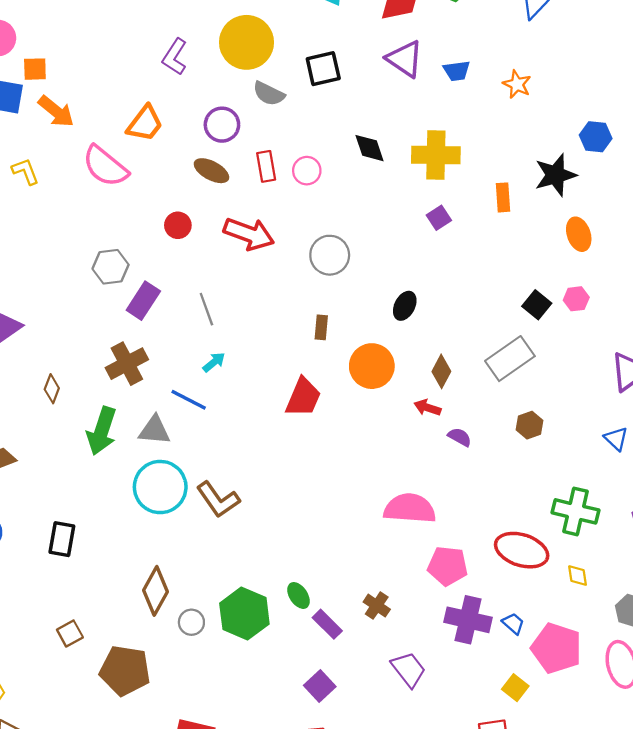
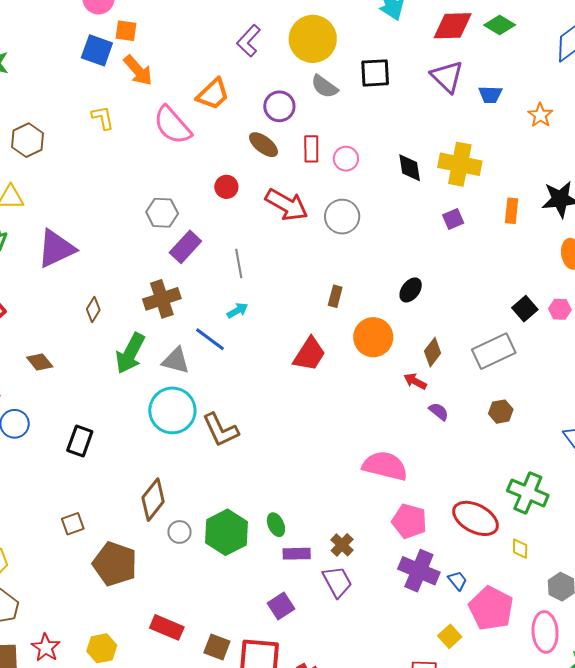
black diamond: (370, 148) -> (410, 168), moved
gray circle: (330, 255) -> (342, 217), moved
purple rectangle: (327, 624) -> (297, 554), turned -56
purple trapezoid: (409, 669) -> (337, 582), moved

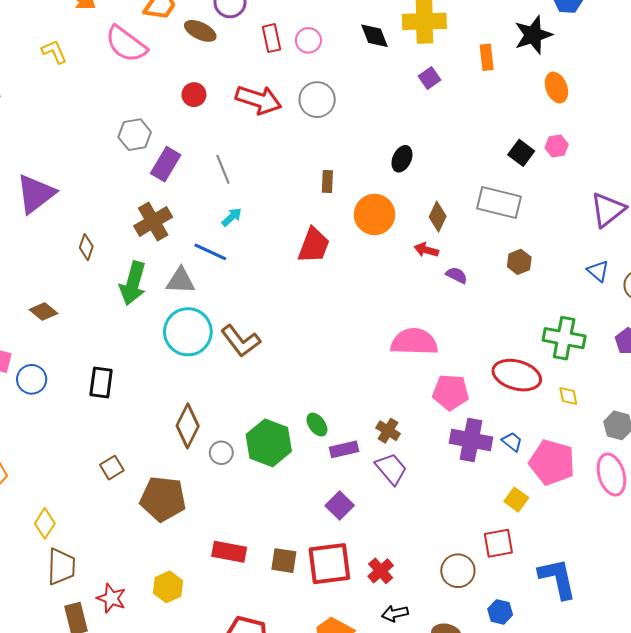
brown ellipse: (264, 145) -> (200, 31), moved
gray rectangle: (494, 351) -> (499, 202), turned 51

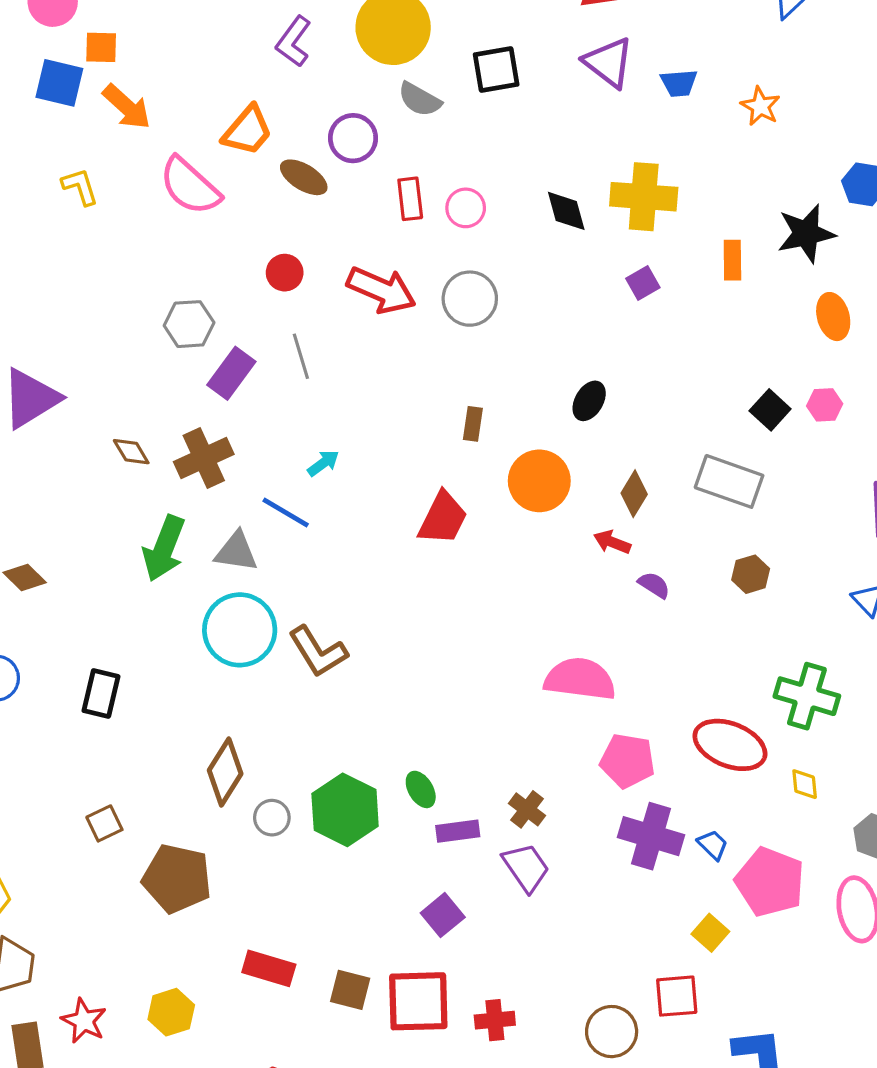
gray line: (223, 169) -> (301, 356), moved
brown diamond: (86, 247) -> (131, 452), moved, turned -55
red cross: (381, 571) -> (495, 1020), turned 30

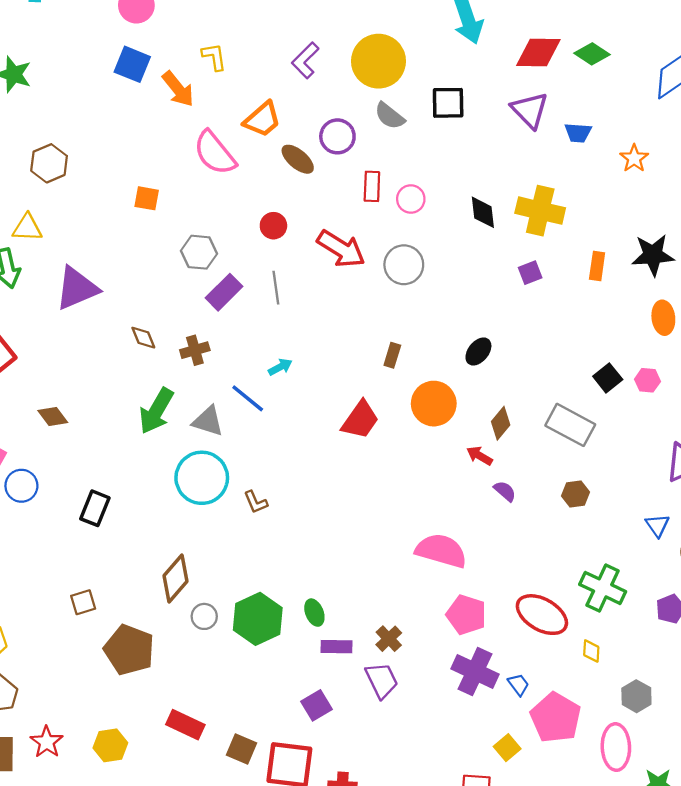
orange square: (101, 47) -> (147, 198), moved
yellow L-shape: (80, 187) -> (214, 57), moved
brown cross: (204, 458) -> (195, 350), size x0.7
brown L-shape: (318, 652) -> (256, 502), size x0.6

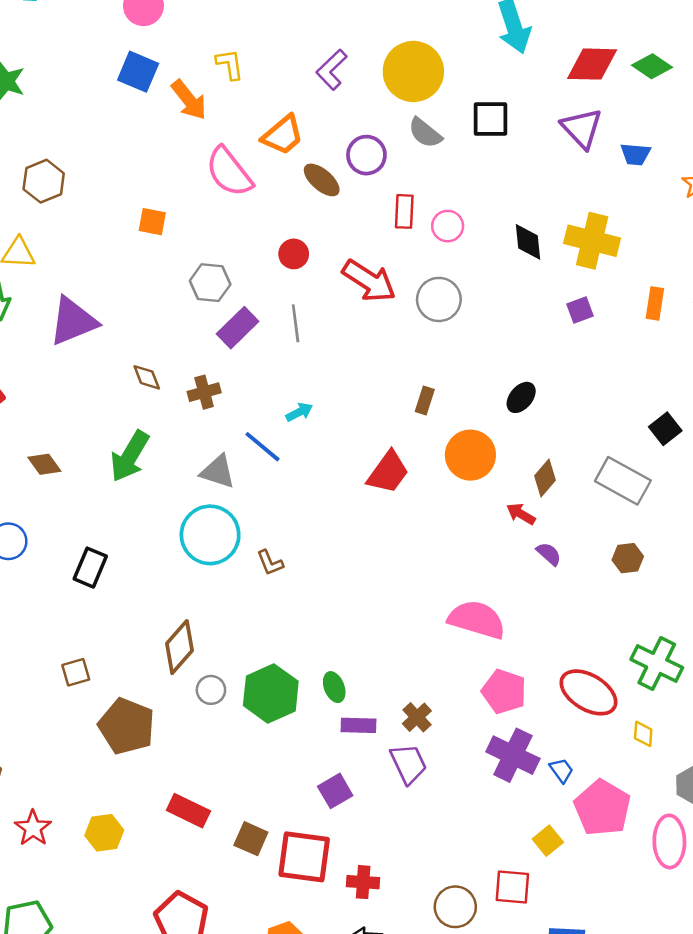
green arrow: (156, 411) -> (130, 456), moved

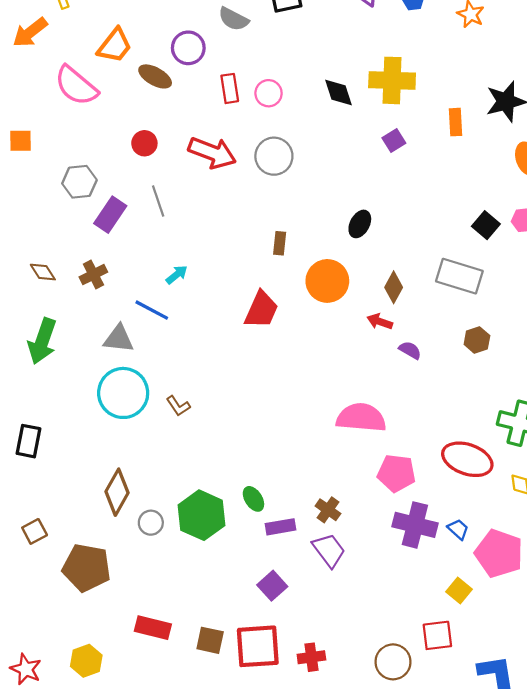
orange arrow: (189, 100) -> (30, 32), turned 102

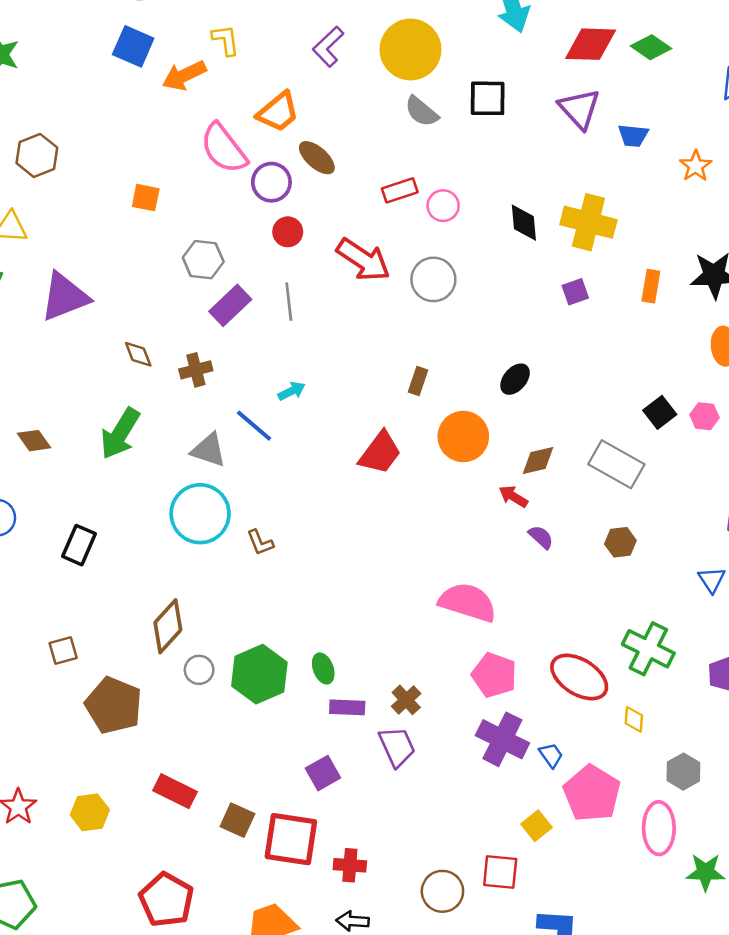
purple circle: (188, 48) -> (271, 182), moved
red rectangle: (230, 88) -> (400, 190), turned 68
brown diamond: (394, 287) -> (538, 461), turned 36

